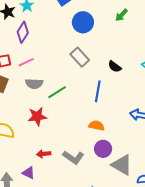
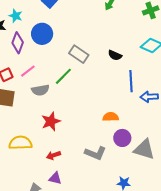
blue circle: (83, 22) -> (42, 34), moved
blue line: (98, 91) -> (131, 81), moved
green line: (57, 92) -> (63, 76), moved
red arrow: (44, 154) -> (53, 155), moved

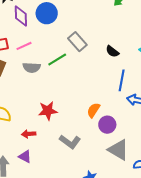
purple diamond: (18, 43) -> (21, 16), turned -35
orange semicircle: (111, 117) -> (93, 110), turned -70
red star: (51, 121) -> (48, 111), moved
purple circle: (122, 138) -> (107, 125), moved

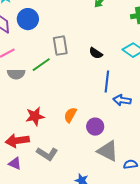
gray rectangle: (77, 42) -> (60, 46), turned 36
orange semicircle: (93, 110) -> (70, 115), moved
red arrow: (29, 134) -> (17, 141), size x1.6
gray L-shape: (70, 142) -> (47, 154), moved

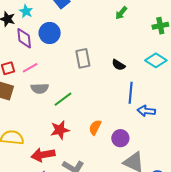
green line: (41, 65) -> (63, 99), moved

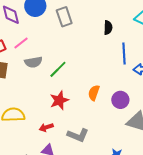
gray rectangle: (83, 58) -> (64, 17), moved
black semicircle: (119, 65) -> (108, 28), turned -112
red arrow: (43, 155) -> (46, 127), size x0.6

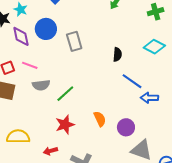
pink line: (21, 43) -> (30, 65), turned 56
blue line: (124, 53) -> (132, 81), turned -55
orange semicircle: (94, 93) -> (100, 119), turned 133

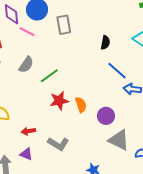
pink line: (30, 65) -> (27, 32), moved
gray semicircle: (41, 85) -> (26, 65), turned -54
red star: (65, 125) -> (59, 101), moved

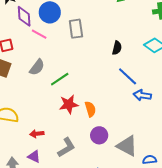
purple circle: (106, 116) -> (99, 135), moved
gray L-shape: (58, 144) -> (66, 147), turned -65

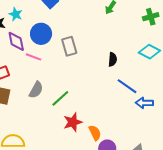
orange semicircle: (90, 109) -> (95, 133), moved

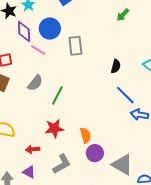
green line: (60, 98) -> (57, 96), turned -30
red star: (73, 122) -> (54, 128), moved

